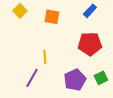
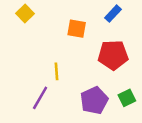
orange square: (52, 17) -> (77, 29), moved

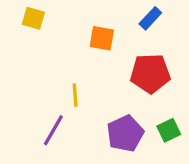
yellow square: (25, 14) -> (33, 18), turned -30

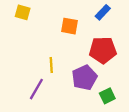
green square: (169, 130) -> (107, 96), moved
purple pentagon: (125, 134) -> (84, 78), moved

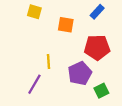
yellow square: (23, 12) -> (34, 12), moved

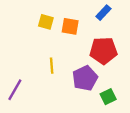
yellow square: (34, 12) -> (46, 22), moved
purple line: (34, 84) -> (15, 90), moved

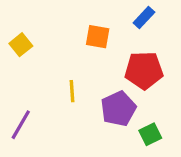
yellow square: (46, 22) -> (21, 45), moved, turned 35

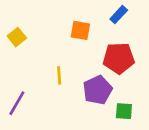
green square: (150, 134) -> (124, 111), turned 30

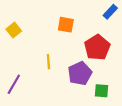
blue rectangle: (119, 15) -> (110, 12), moved
red pentagon: (119, 58) -> (97, 47), turned -30

